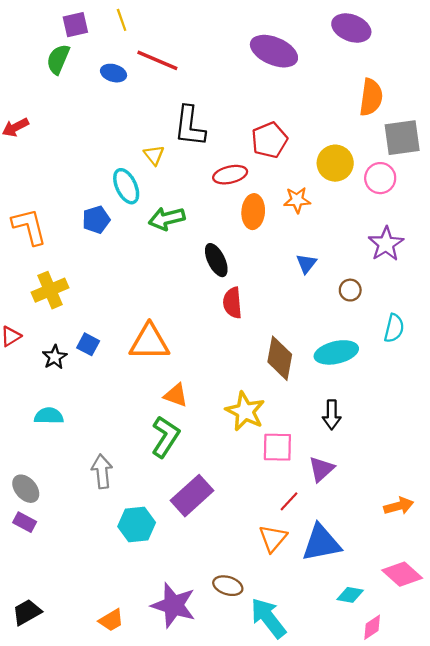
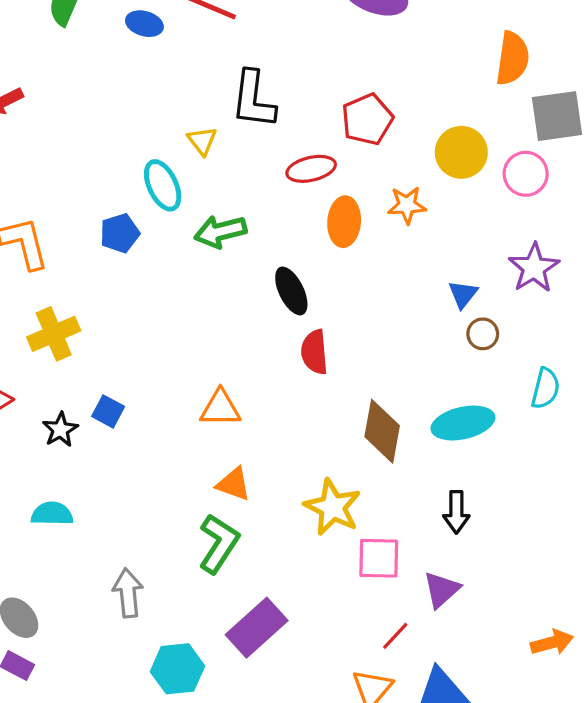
blue triangle: (306, 264) -> (463, 294), moved
orange triangle: (149, 342) -> (220, 408), moved, size x0.7

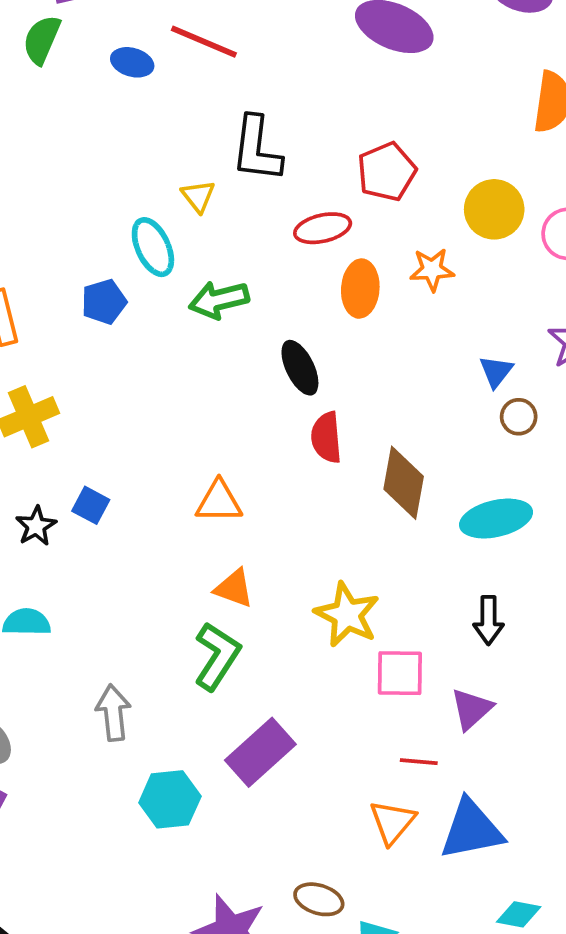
brown diamond: (382, 431) -> (404, 483), moved
red line: (395, 636) -> (419, 762), turned 52

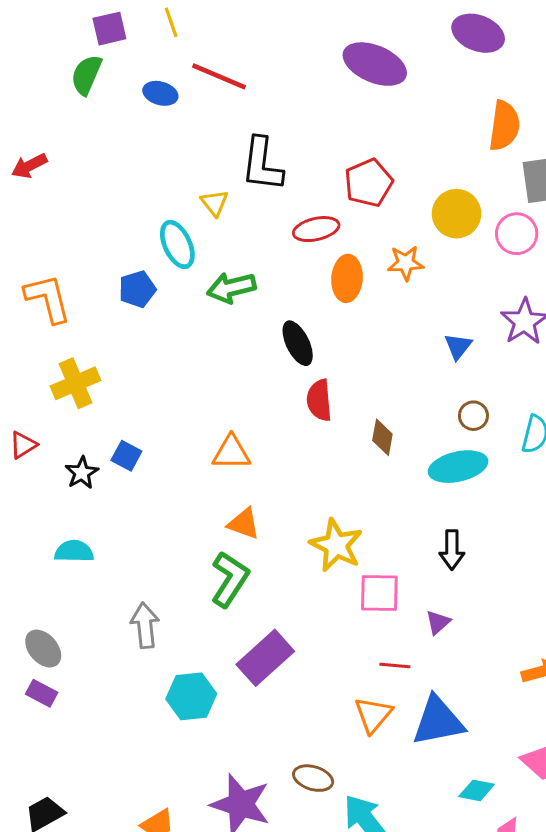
brown circle: (519, 417) -> (473, 416), moved
brown diamond: (404, 483) -> (382, 437), size x0.6
purple triangle: (472, 709) -> (438, 622), size x0.7

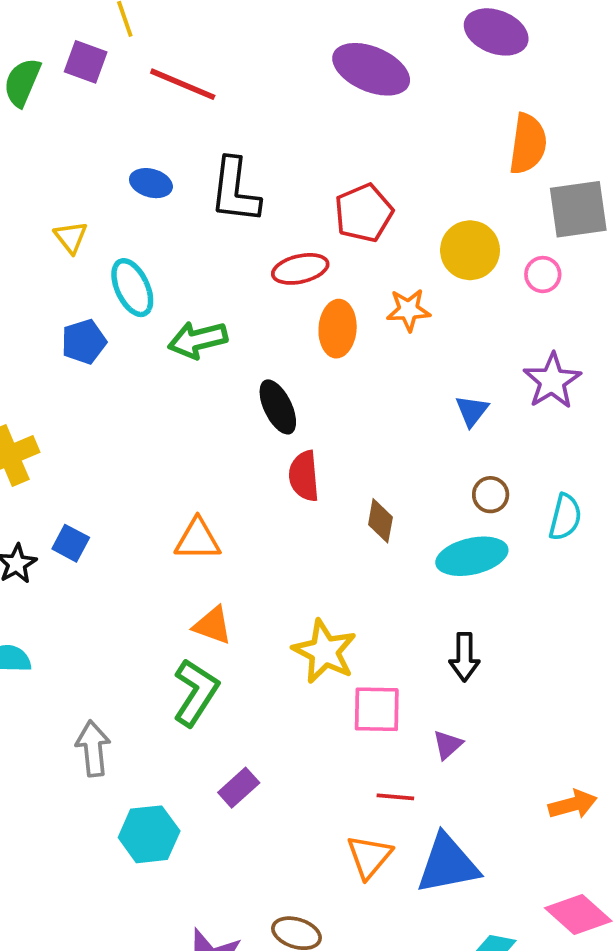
purple square: (109, 29) -> (86, 62), moved, turned 33
blue ellipse: (160, 93) -> (151, 183), moved
yellow triangle: (214, 203) -> (71, 237), moved
pink circle: (517, 234) -> (543, 275), size x0.7
purple rectangle: (265, 658) -> (239, 788), size x0.6

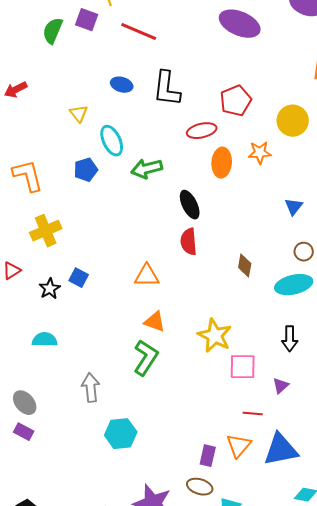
red semicircle: (304, 476) -> (189, 242), moved
purple rectangle: (239, 788) -> (208, 456), moved, turned -35

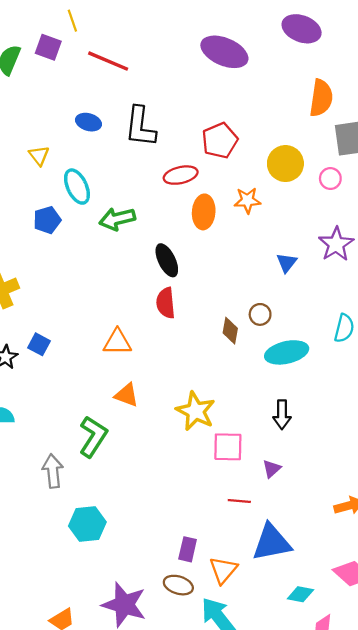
brown circle: (304, 252) -> (260, 314), moved
green L-shape: (146, 358) -> (93, 436), moved
orange triangle: (239, 446) -> (223, 570), moved

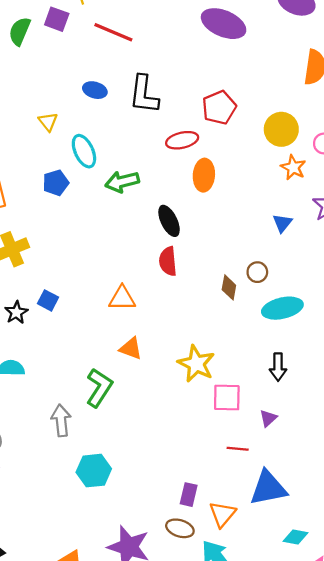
orange star: (247, 200) -> (293, 167), moved, turned 30

